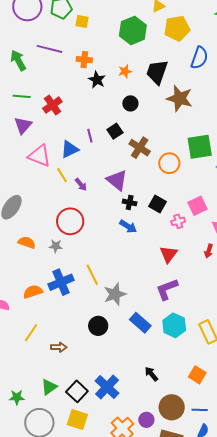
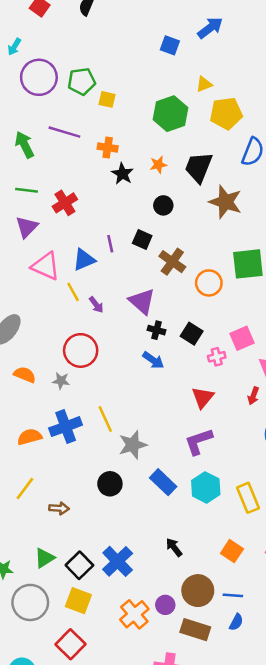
black square: (115, 131) -> (142, 239), turned -35

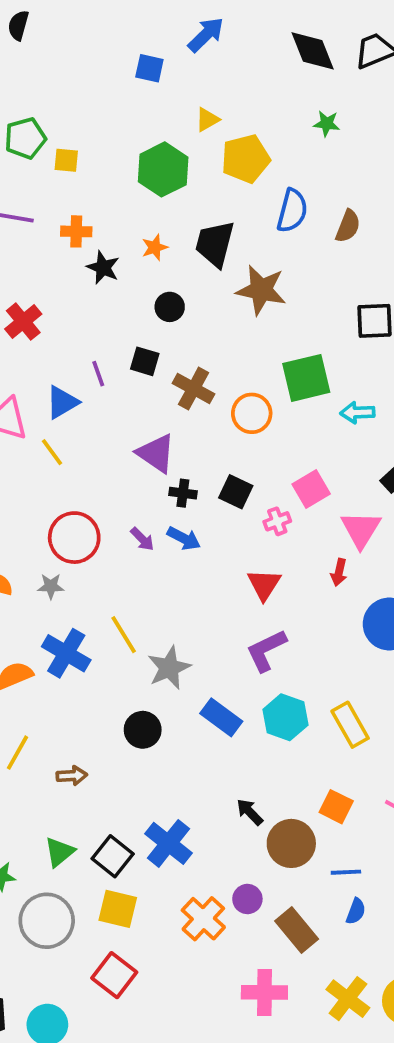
purple arrow: (96, 305) -> (142, 539), moved
blue cross: (66, 427) -> (66, 653), turned -32
brown circle: (198, 591) -> (291, 843), moved
brown rectangle: (195, 630) -> (297, 930), turned 40

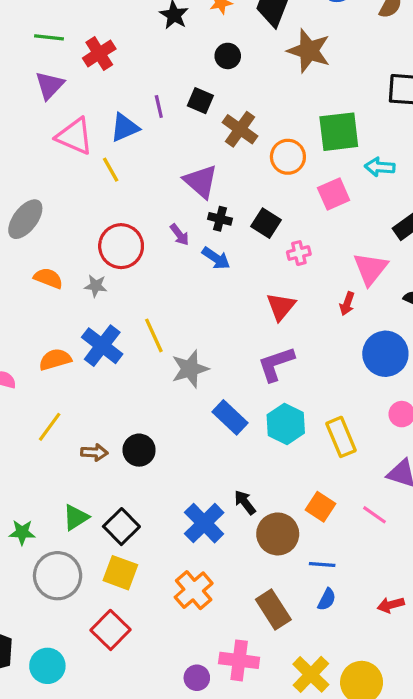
pink square: (311, 489) -> (334, 194), moved
purple arrow: (142, 539) -> (179, 235), moved
black circle: (143, 730) -> (139, 450), moved
blue cross: (168, 843) -> (204, 523), moved
purple circle: (247, 899) -> (197, 678), moved

